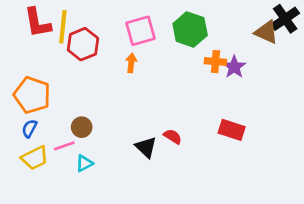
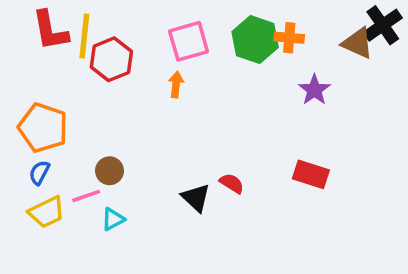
orange cross: (215, 62) -> (289, 38), moved

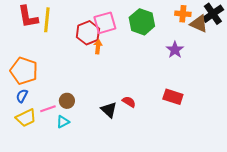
orange cross: (289, 38) -> (183, 14), moved
red hexagon: (111, 59) -> (88, 33), moved
brown circle: (110, 171) -> (67, 101), moved

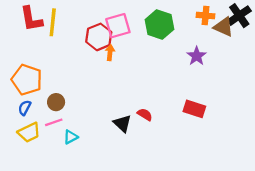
brown circle: (67, 101) -> (56, 102), moved

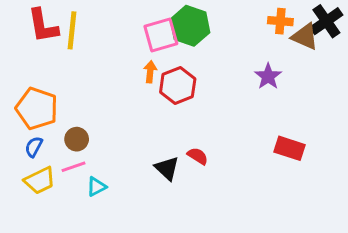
green hexagon: (159, 25) -> (190, 26), moved
red hexagon: (99, 37) -> (178, 86), moved
red rectangle: (194, 109) -> (290, 148), moved

